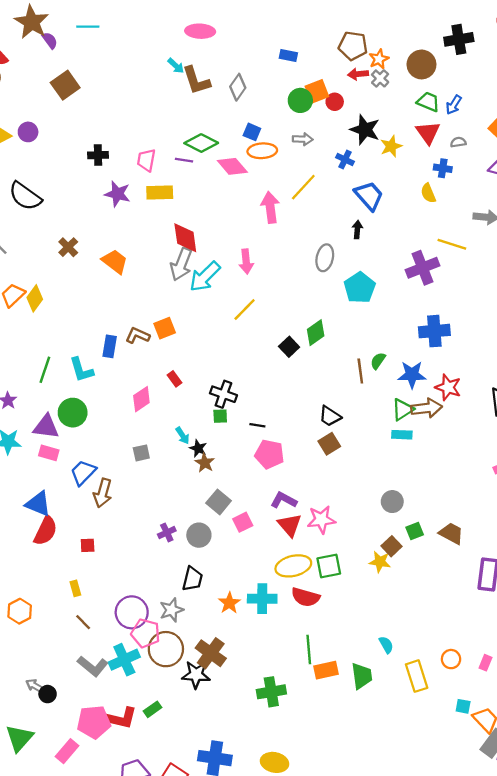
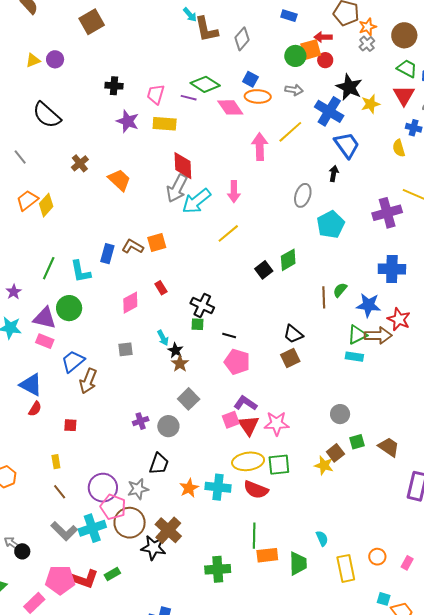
red arrow: (358, 74) -> (323, 37), moved
blue cross: (345, 159) -> (329, 111), size x1.8
pink square: (243, 522) -> (231, 420), moved
red semicircle: (46, 531) -> (35, 409), size x0.6

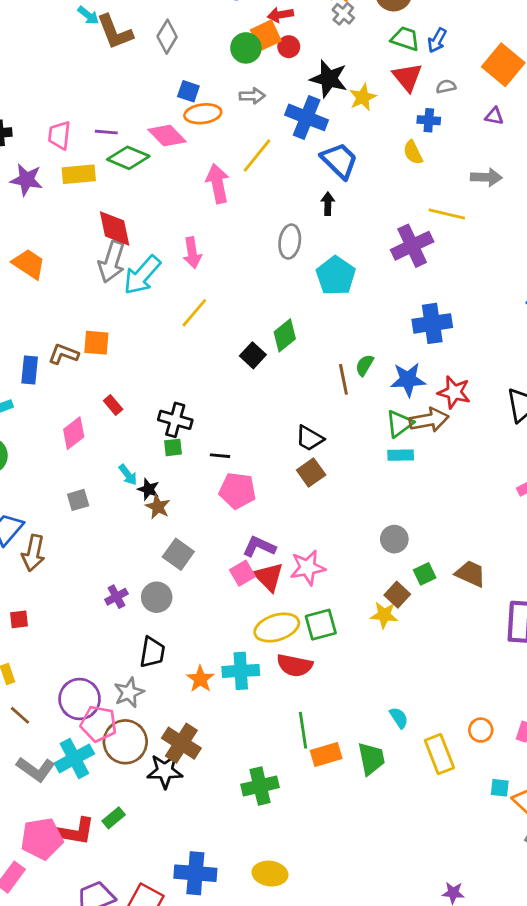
green diamond: (205, 84) -> (128, 158), moved
orange square: (157, 243) -> (96, 343), turned 30

